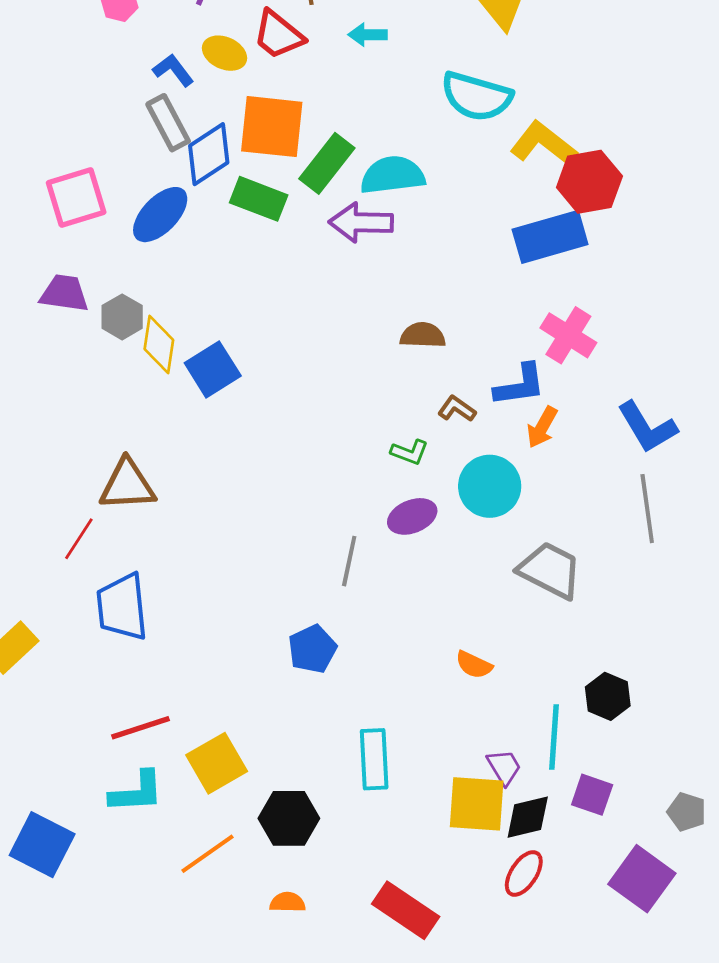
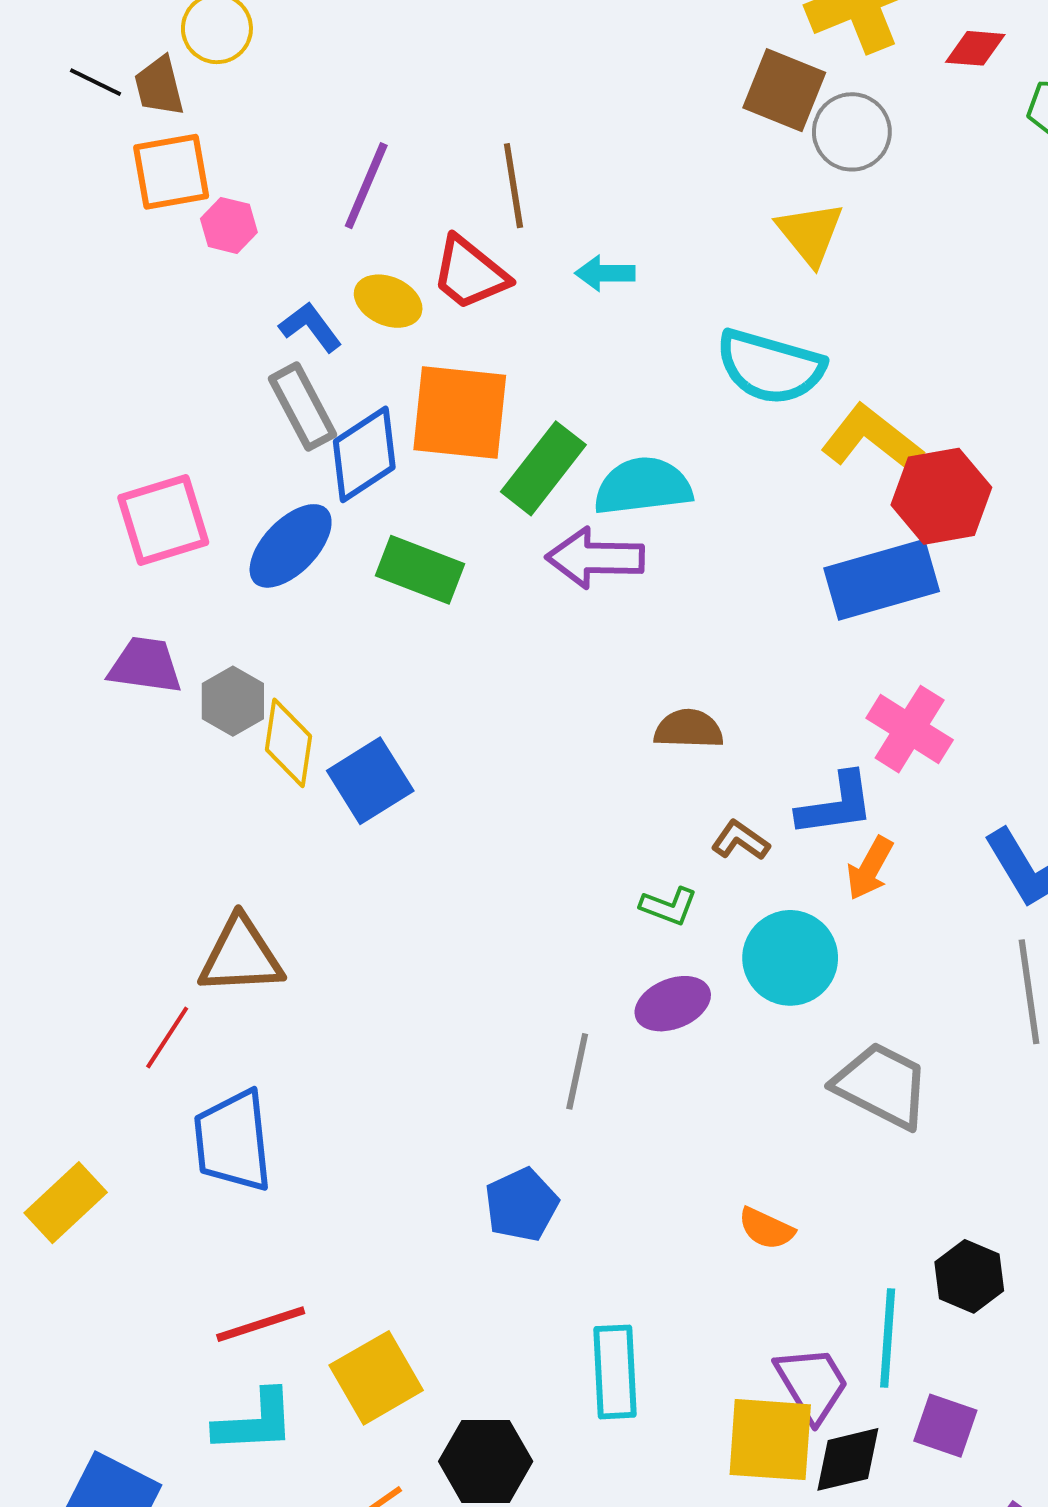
green rectangle: (259, 199) -> (420, 570), moved
purple trapezoid: (504, 767) -> (812, 1384), size x1.4

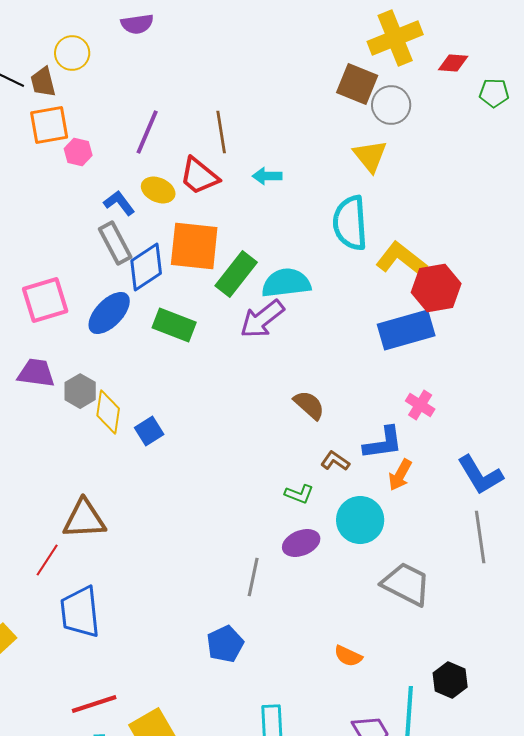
cyan semicircle: (770, 367) -> (350, 223), turned 70
purple arrow: (595, 558) -> (262, 319), turned -39
brown semicircle: (689, 729) -> (309, 405), turned 40
pink cross: (910, 729) -> (420, 405), size x0.7
blue square: (370, 781) -> (149, 431), size x0.7

